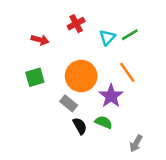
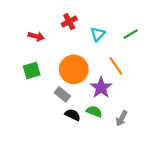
green line: (130, 35) -> (131, 34), moved
black semicircle: (80, 126) -> (73, 115), turned -35
gray arrow: (136, 143) -> (122, 118), moved

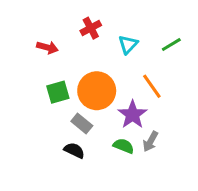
green square: (32, 70) -> (58, 92), moved
black semicircle: (73, 115) -> (74, 150), moved
gray arrow: (122, 118) -> (150, 141), moved

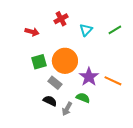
orange line: (152, 86) -> (113, 81), moved, turned -30
gray arrow: (150, 141) -> (67, 109), moved

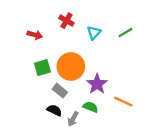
red cross: (61, 19) -> (66, 21), turned -32
orange line: (113, 81) -> (123, 101), moved

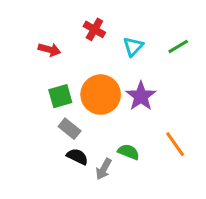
purple star: (97, 84) -> (141, 96), moved
gray rectangle: (60, 91) -> (70, 129), moved
orange line: (123, 101) -> (175, 144), turned 30

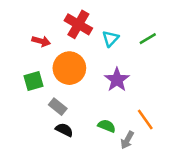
red cross: (94, 29) -> (78, 24), size x1.5
orange circle: (101, 95) -> (69, 68), moved
green square: (60, 96) -> (33, 81), moved
gray arrow: (104, 169) -> (127, 140), moved

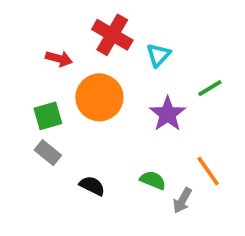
green line: (148, 39) -> (210, 88), moved
gray rectangle: (58, 107) -> (48, 153), moved

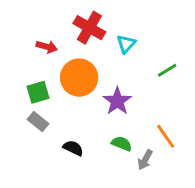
purple star: (168, 114) -> (117, 101), moved

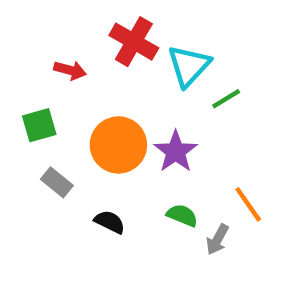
cyan triangle: (126, 44) -> (189, 66), size x1.5
green line: (167, 70) -> (226, 99), moved
orange circle: (79, 78) -> (118, 145), moved
green square: (38, 92) -> (39, 125), moved

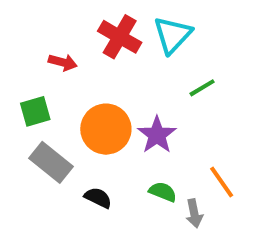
cyan triangle: (189, 66) -> (173, 35), moved
gray rectangle: (57, 182) -> (51, 162), size x1.5
gray arrow: (217, 240) -> (194, 213), turned -40

